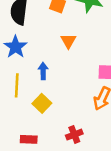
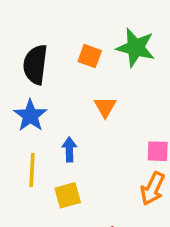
yellow square: (42, 103) -> (68, 195), turned 30

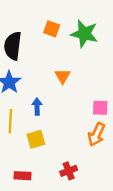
orange square: (90, 56) -> (52, 29), moved

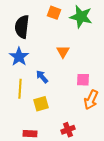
blue arrow: (37, 106) -> (42, 77), turned -40
pink square: (100, 108) -> (83, 80), moved

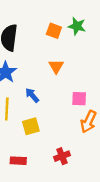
orange square: (54, 13) -> (54, 31), moved
green star: (81, 17) -> (77, 26), size x0.7

